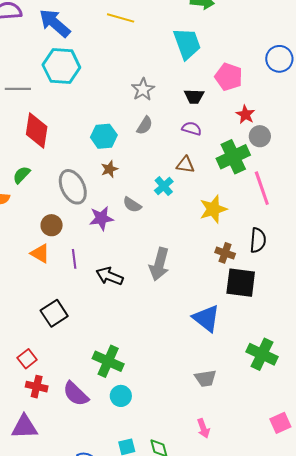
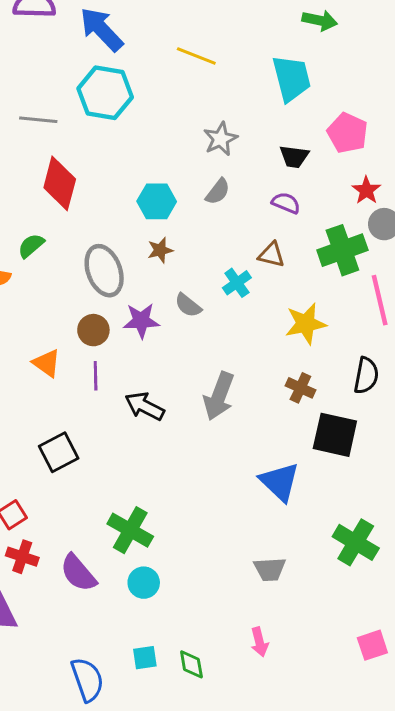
yellow line: (121, 18) -> (196, 56), moved
brown circle: (52, 225) -> (93, 330), moved
brown cross: (225, 253) -> (300, 388), moved

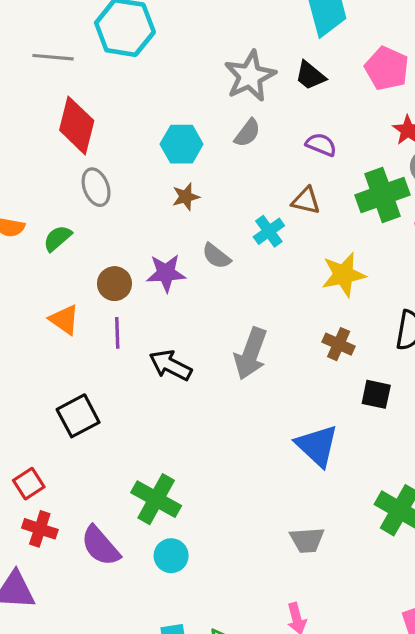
gray star: (221, 139) -> (250, 76), size x1.4
black trapezoid: (294, 157) -> (310, 76), moved, turned 32
green semicircle: (31, 246) -> (57, 238), moved
gray ellipse: (104, 271) -> (96, 187), moved, size x0.7
black square: (335, 435) -> (376, 394), size x0.6

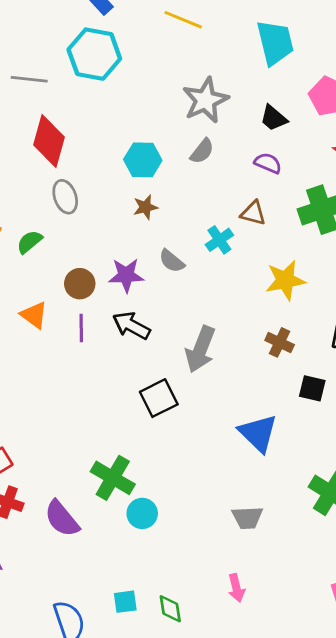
black trapezoid: (310, 76) -> (274, 118), moved
black arrow: (170, 365) -> (131, 326), moved
black square: (78, 416) -> (159, 398), moved
cyan circle: (171, 556) -> (142, 513), moved

